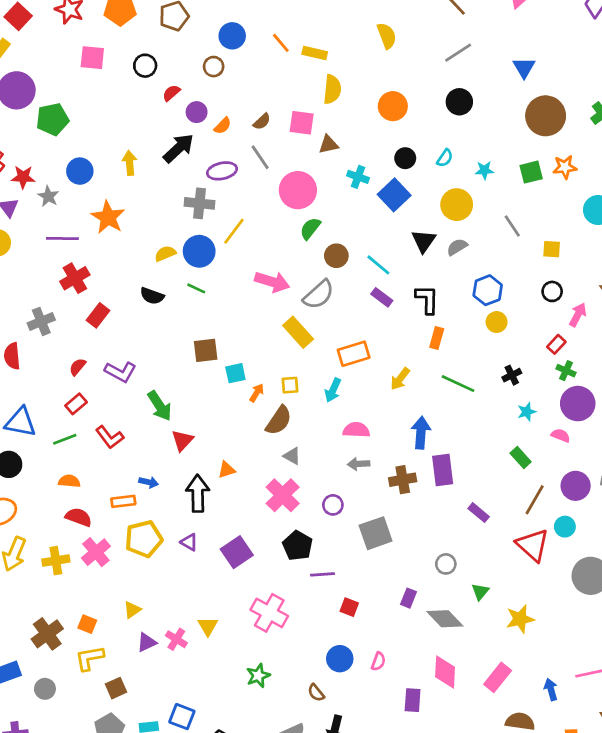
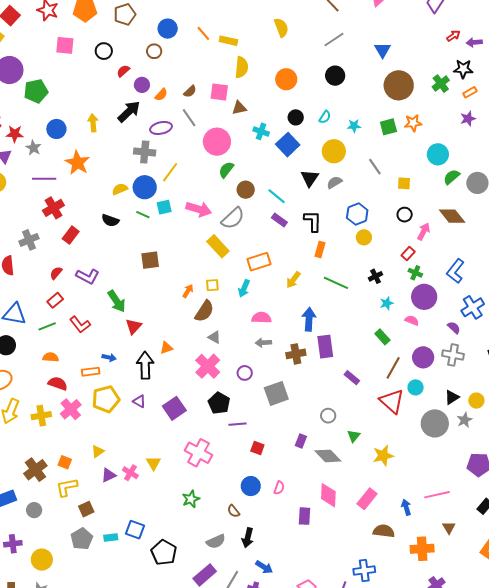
cyan square: (235, 373) -> (164, 207), moved

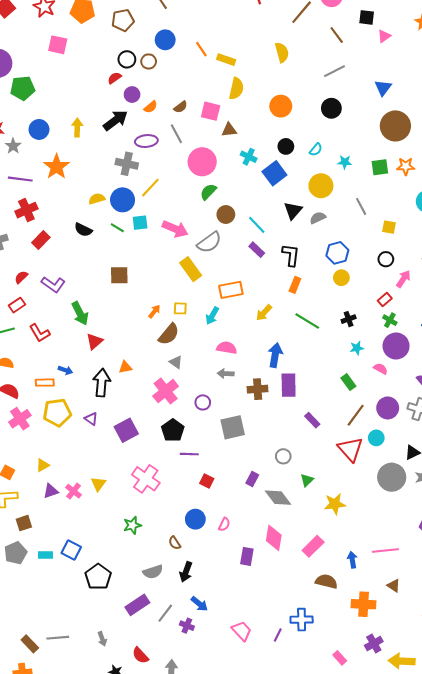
black circle: (104, 51) -> (127, 59), moved
brown triangle: (449, 528) -> (394, 586), turned -32

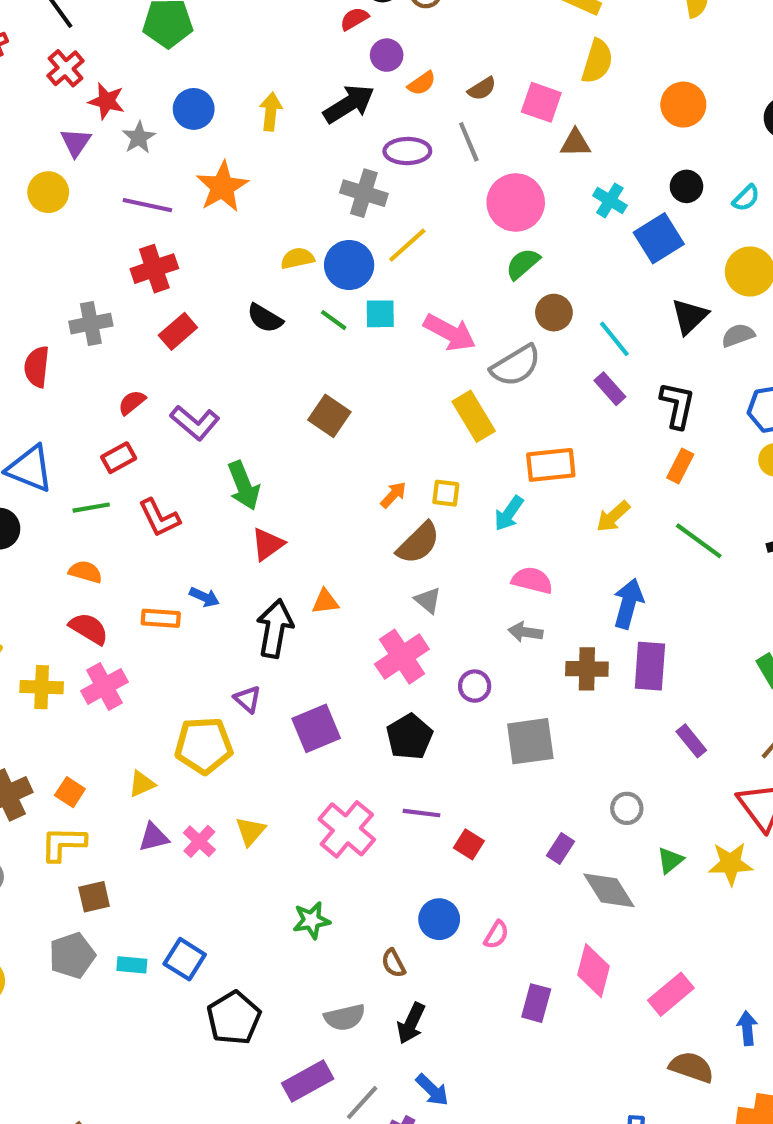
brown square: (119, 275) -> (329, 416), turned 30
yellow pentagon: (57, 413) -> (204, 746), moved
purple line: (189, 454) -> (421, 813), moved
yellow star: (335, 504) -> (731, 864), moved

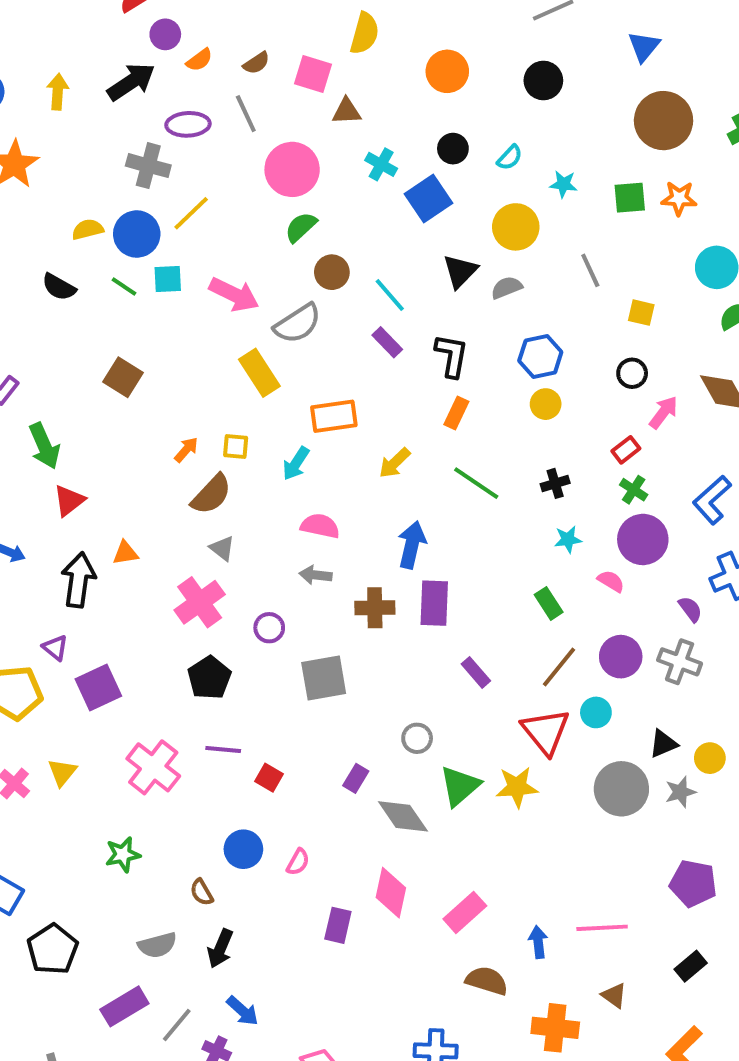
purple square: (316, 728) -> (98, 687), moved
green triangle: (670, 860) -> (460, 786), size x1.6

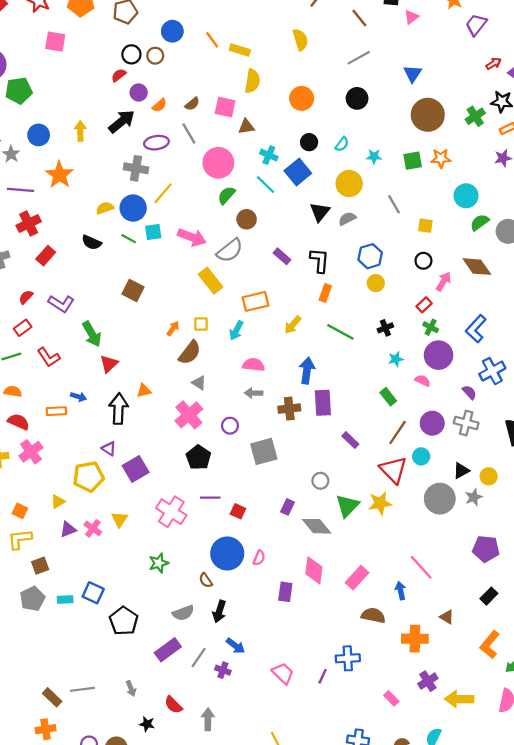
cyan line: (390, 295) -> (266, 185), moved
blue circle: (243, 849) -> (227, 553), size x1.5
pink line: (602, 928) -> (421, 567), moved, turned 56

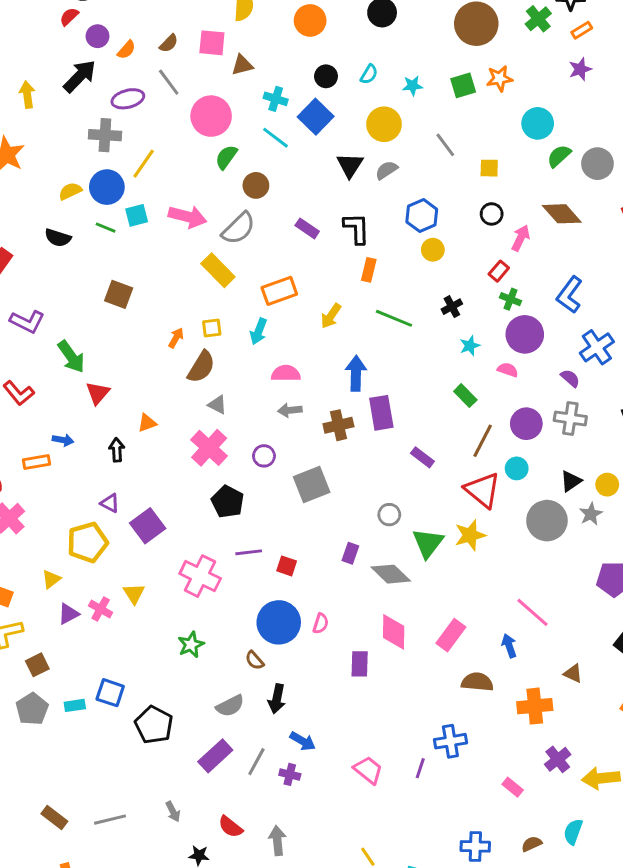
black arrow: (119, 409) -> (117, 450), size x0.6
brown rectangle: (52, 697) -> (54, 818), moved

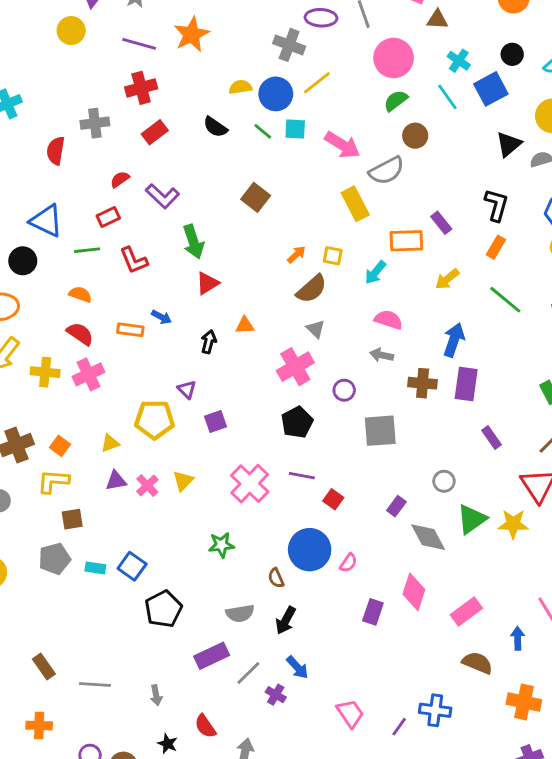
purple rectangle: (307, 228) -> (441, 223), moved
purple square: (148, 526) -> (215, 422), size x0.7

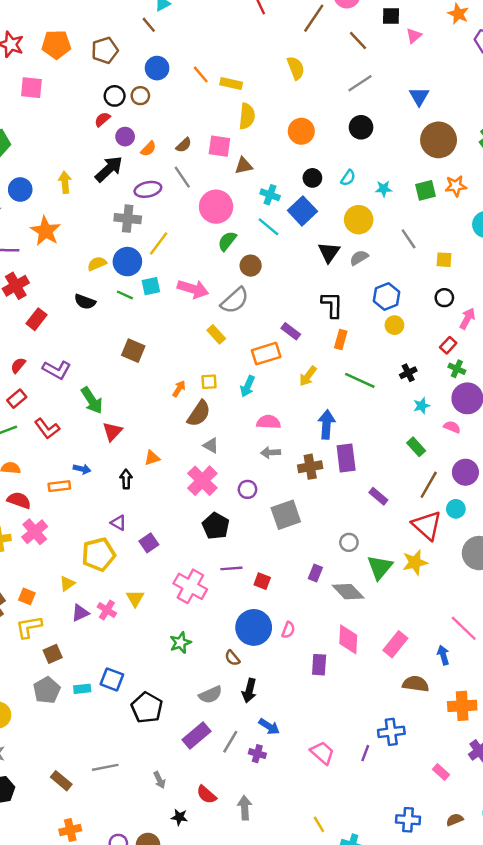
yellow rectangle: (355, 204) -> (216, 334), size x0.7
gray line: (95, 684) -> (105, 767), moved

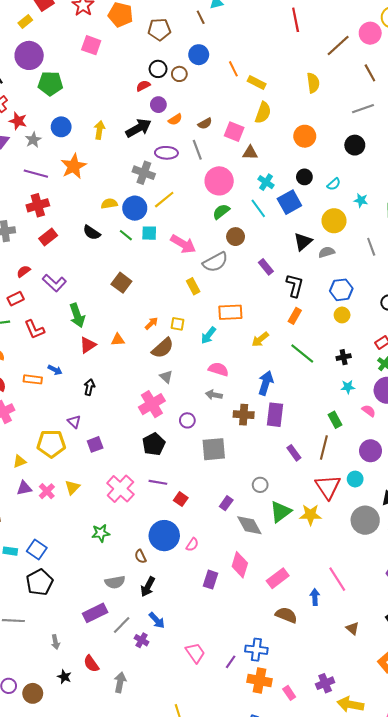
purple rectangle: (291, 331) -> (266, 267), moved
orange triangle: (152, 458) -> (118, 340), moved
brown line: (429, 485) -> (324, 448), moved, turned -30
orange cross: (462, 706) -> (260, 680), moved
black pentagon: (147, 708) -> (40, 582), moved

